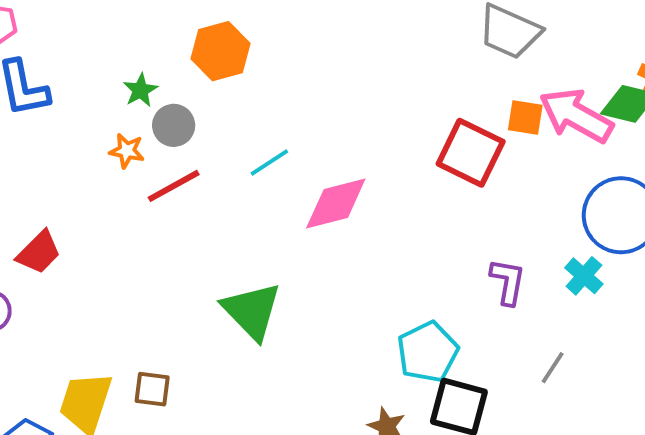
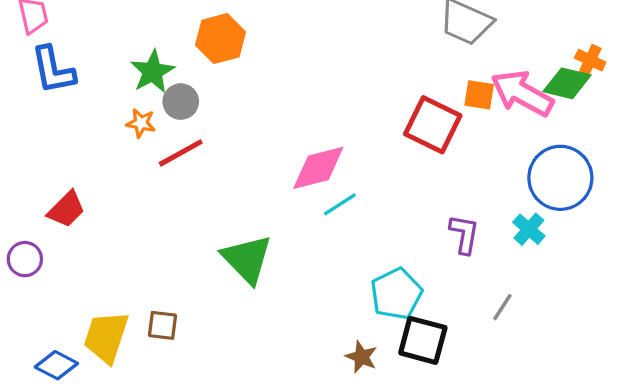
green star: (140, 90) -> (153, 72), size x1.5
cyan line: (269, 162) -> (340, 204), moved

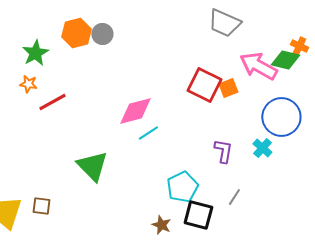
orange square: (479, 95) -> (228, 88), moved, turned -30
gray circle: (181, 102) -> (102, 34), moved
gray line: (502, 307) -> (234, 197), moved

